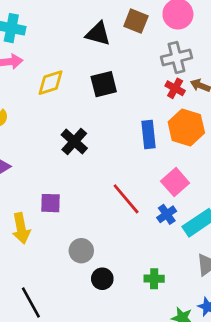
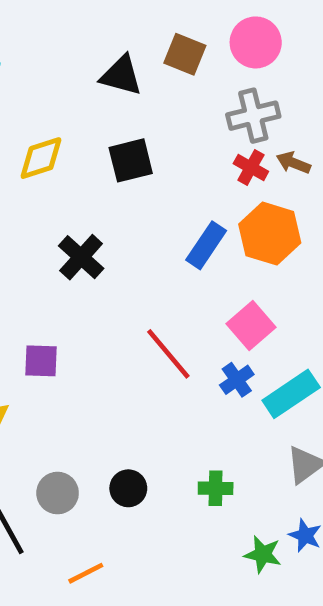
blue rectangle: (149, 134) -> (206, 245), turned 40
gray circle: (81, 251) -> (58, 493), moved

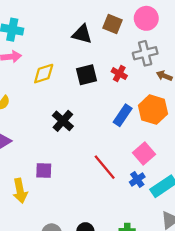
red cross: (251, 167) -> (119, 74), moved

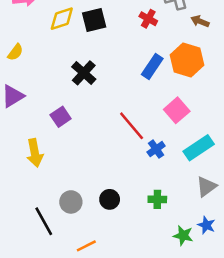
black square: (87, 75) -> (94, 20), moved
purple square: (44, 170) -> (61, 117), moved, turned -36
blue cross: (137, 179) -> (156, 149), moved

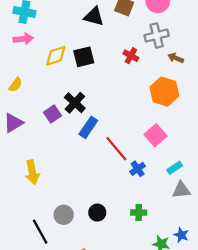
blue rectangle: (152, 66) -> (88, 127), moved
purple square: (61, 117) -> (52, 114), moved
cyan rectangle: (199, 148) -> (175, 168), size x0.6
gray triangle: (206, 186) -> (181, 190), moved, turned 30

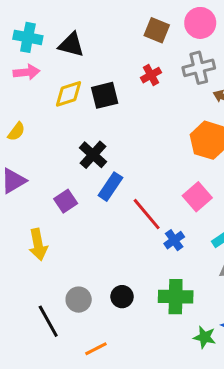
black triangle: (94, 16) -> (71, 45), moved
red cross: (131, 56) -> (151, 75), moved, turned 32
purple square: (52, 114) -> (66, 201), moved
green cross: (139, 213) -> (176, 297), size x1.6

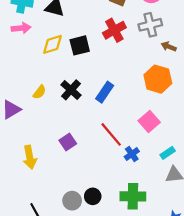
red cross: (151, 75) -> (114, 30), size x1.5
yellow semicircle: (16, 132) -> (39, 92), moved
blue rectangle: (110, 187) -> (105, 92), moved
purple square: (66, 201) -> (68, 142), moved
gray circle: (79, 300) -> (72, 201), moved

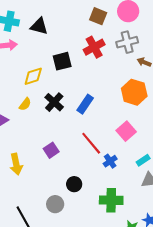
yellow diamond: (53, 44) -> (33, 76), moved
black circle: (93, 196) -> (74, 184), moved

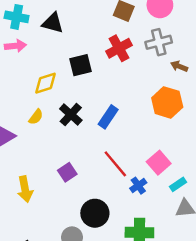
pink square: (126, 131) -> (159, 163), moved
black circle: (74, 184) -> (95, 213), size x1.5

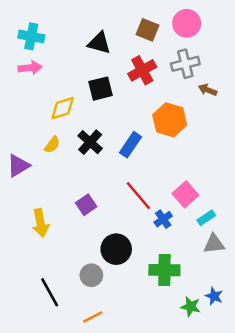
black triangle: (53, 23) -> (99, 43), moved
orange hexagon: (167, 102) -> (170, 120), moved

